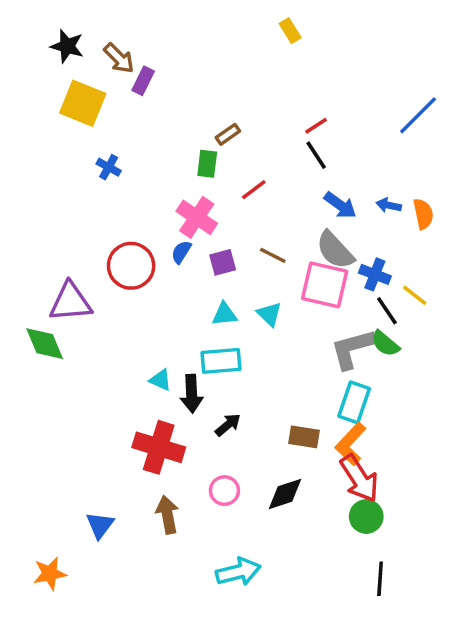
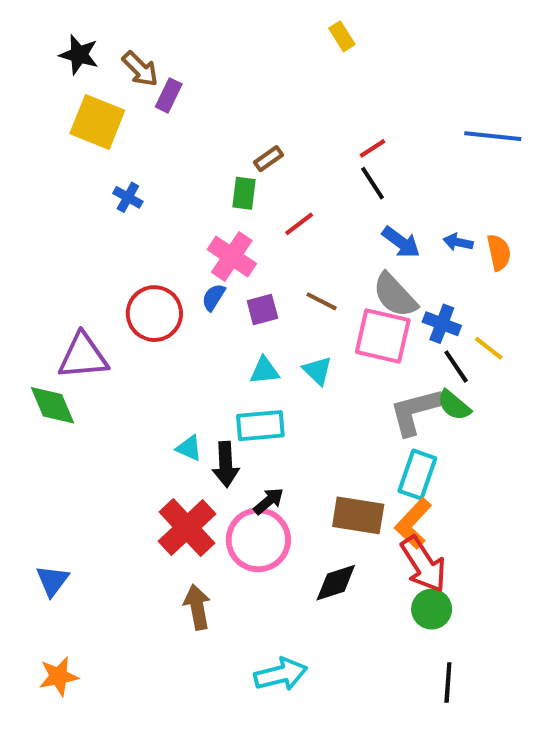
blue line: (418, 115) -> (493, 136), turned 51
brown rectangle: (304, 437) -> (358, 515), size x1.4
red cross: (159, 447) -> (187, 528), turned 30
pink circle: (224, 491) -> (258, 540), moved, size x1.8
blue triangle: (100, 525) -> (52, 581), moved

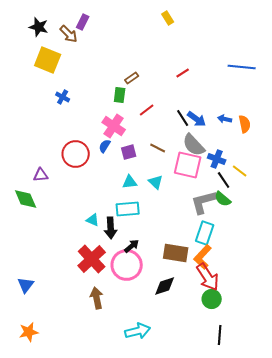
purple rectangle: (169, 95) -> (83, 22), moved
black line: (372, 183) -> (183, 118), moved
purple triangle: (83, 356) -> (41, 175), size x0.6

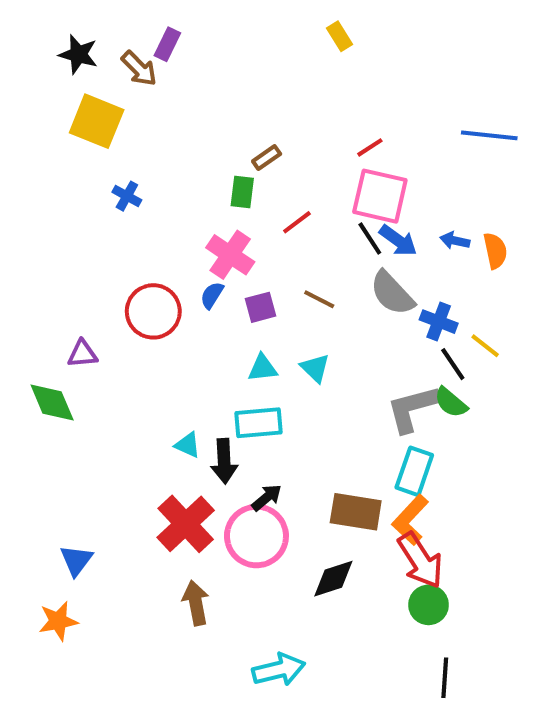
pink square: (188, 165) -> (380, 196), moved
blue triangle: (26, 285) -> (76, 560), moved
orange star: (29, 332) -> (58, 621), moved

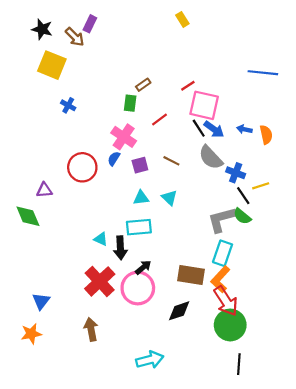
red line: (370, 147) -> (188, 86), moved
yellow line: (485, 346) -> (261, 186), turned -56
brown arrow: (196, 603) -> (91, 329), moved
green circle: (429, 605) -> (230, 325), size x1.5

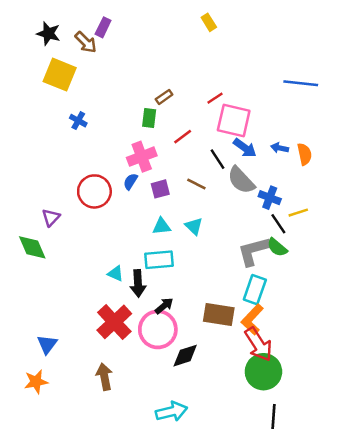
black line: (199, 128) -> (217, 159), moved
pink cross: (124, 137) -> (142, 157), turned 35
purple triangle: (44, 190) -> (51, 218), turned -42
black diamond: (179, 311) -> (185, 356), moved

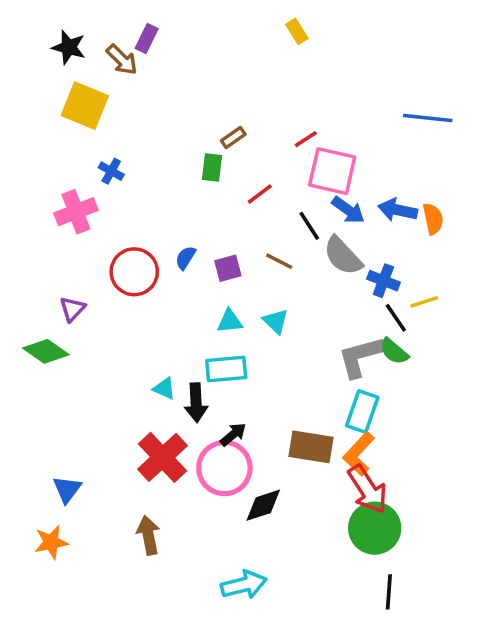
blue arrow: (280, 148) -> (398, 210), size x1.5
pink cross: (142, 157) -> (76, 212), moved
green diamond: (32, 247) -> (46, 351), turned -32

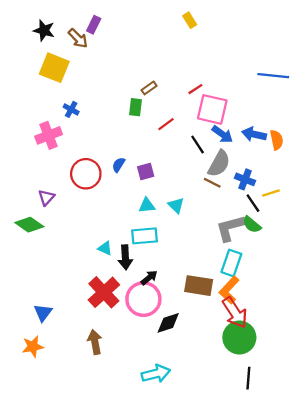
gray semicircle: (343, 256) -> (219, 164), turned -108
brown line: (279, 261) -> (212, 183), moved

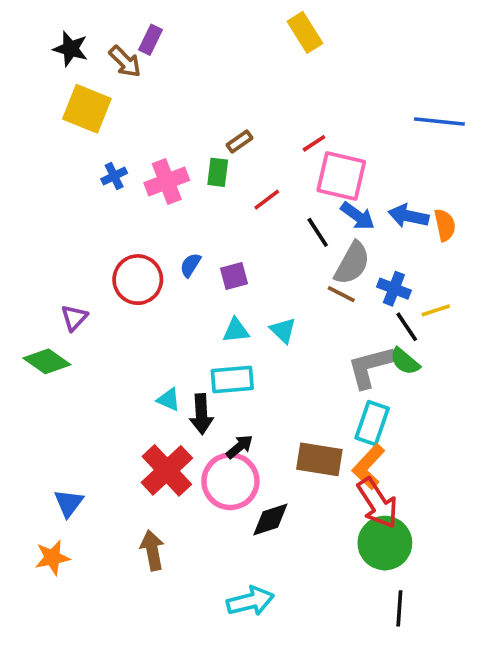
yellow rectangle: (190, 20) -> (305, 32), size x1.5
blue cross: (71, 109) -> (114, 176), turned 35
pink cross: (49, 135) -> (167, 181), moved

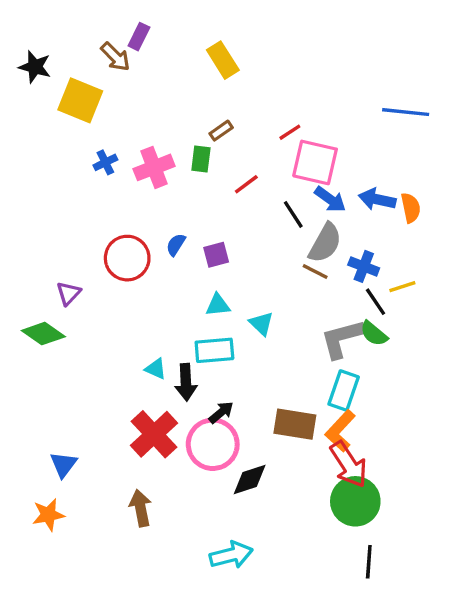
yellow rectangle: (305, 32) -> (223, 60), moved
black star: (71, 49) -> (35, 67), moved
cyan triangle: (283, 330) -> (261, 323), moved

